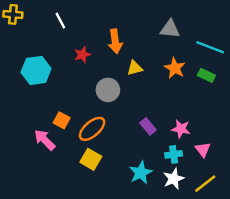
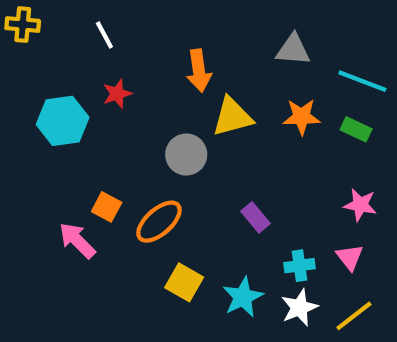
red star: (82, 55) -> (117, 94), moved
yellow triangle: (135, 68) -> (232, 117), size x1.5
orange star: (175, 68) -> (302, 117), turned -30
pink star: (181, 129) -> (360, 205), moved
yellow square: (91, 159) -> (184, 282), moved

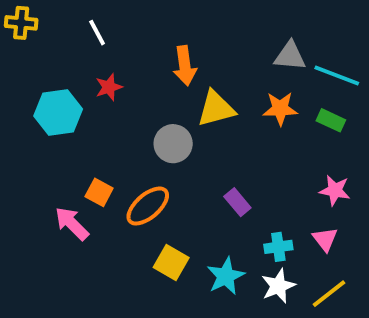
gray triangle: (293, 50) -> (290, 56), moved

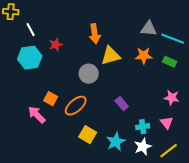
white line: (97, 33) -> (31, 30), moved

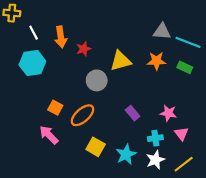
orange arrow: (95, 34) -> (61, 37), moved
red star: (56, 45) -> (84, 49), moved
pink star: (172, 98) -> (168, 113), moved
pink arrow: (37, 115) -> (49, 135), moved

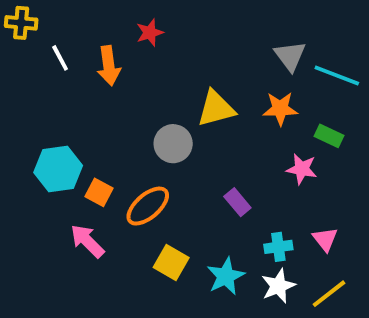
gray triangle: (162, 31) -> (290, 56), turned 48
red star: (84, 49) -> (150, 33), moved
cyan hexagon: (32, 63) -> (58, 169), moved
green rectangle: (185, 67) -> (329, 136), moved
pink star: (168, 113) -> (302, 169), moved

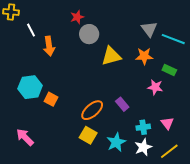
orange arrow: (109, 66) -> (49, 46), moved
gray circle: (173, 144) -> (89, 34), moved
orange ellipse: (148, 206) -> (92, 110), moved
pink arrow: (87, 241) -> (25, 137), moved

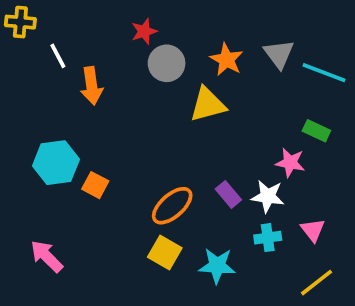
orange star: (144, 56) -> (226, 60), moved, turned 30
cyan star: (116, 142) -> (217, 266), turned 30
white star: (143, 147) -> (268, 196), moved, turned 30

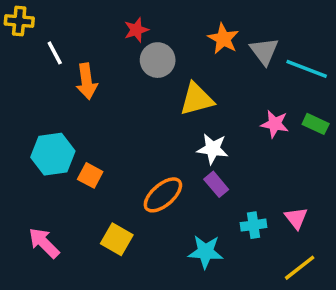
orange star: (226, 60) -> (223, 39), moved
green rectangle: (316, 131) -> (316, 124), moved
pink star: (290, 163) -> (275, 124), moved
white star: (268, 196) -> (213, 149), moved
yellow square: (165, 253) -> (117, 239), moved

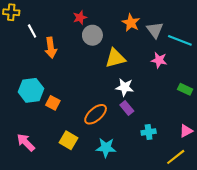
pink star: (275, 124) -> (159, 60), moved
green rectangle: (316, 124) -> (185, 89), moved
pink triangle: (296, 218) -> (186, 131), moved, turned 40
cyan star: (206, 252) -> (106, 148), moved

